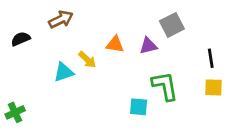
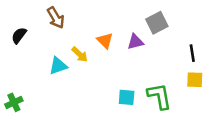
brown arrow: (61, 19) -> (56, 18), turned 85
black semicircle: (21, 39) -> (19, 35), turned -30
orange triangle: (115, 44) -> (105, 40), turned 36
green L-shape: (165, 86) -> (159, 96), moved

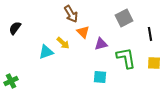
brown arrow: (56, 18) -> (71, 14), moved
purple triangle: (135, 42) -> (101, 44), moved
black line: (192, 53) -> (150, 34), moved
green L-shape: (159, 96) -> (126, 58), moved

